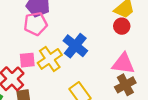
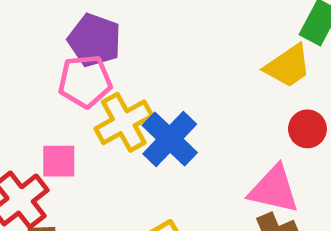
red circle: (122, 26) -> (307, 129), moved
yellow cross: (50, 59) -> (124, 122), moved

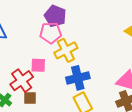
blue cross: (170, 139) -> (78, 78), moved, turned 30

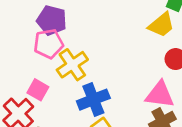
pink square: (38, 65) -> (38, 90), turned 35

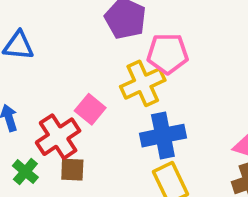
pink pentagon: (49, 44) -> (168, 54), moved

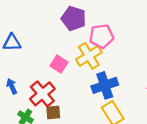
pink square: (90, 109) -> (59, 64), moved

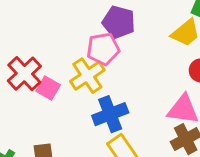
purple pentagon: (74, 18) -> (119, 22), moved
red cross: (42, 94) -> (24, 74), moved

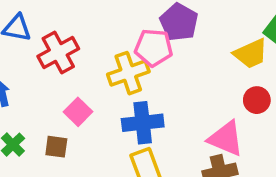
pink square: (48, 88) -> (78, 112), moved

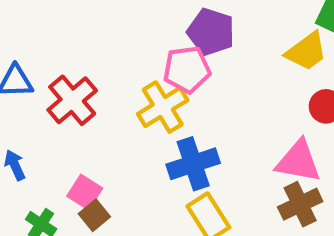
pink square: (78, 112) -> (85, 192), moved
brown square: (56, 147) -> (94, 215), turned -35

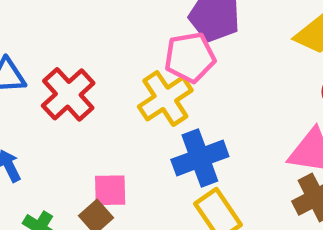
pink square: (85, 192) -> (110, 190), moved, turned -32

